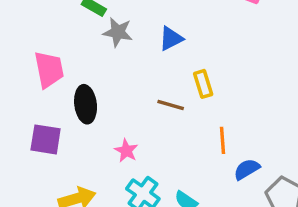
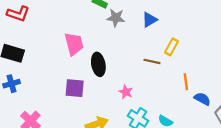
yellow rectangle: (203, 84) -> (172, 47), turned 49
blue semicircle: (247, 169) -> (202, 99), turned 63

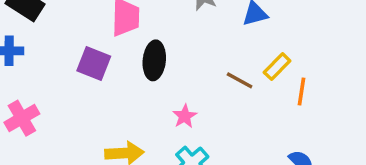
orange line: (186, 82) -> (302, 91), moved
purple square: (75, 88) -> (94, 64), moved

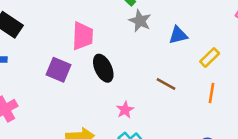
black ellipse: (154, 60) -> (103, 68), turned -32
yellow rectangle: (277, 67) -> (210, 57), moved

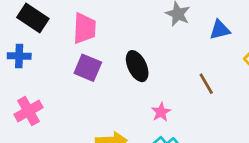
pink trapezoid: (83, 36) -> (84, 28), moved
brown line: (166, 84) -> (206, 84), turned 30

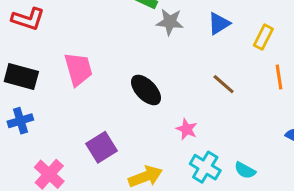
purple square: (88, 68) -> (102, 147), moved, turned -36

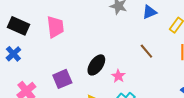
black ellipse: (146, 90) -> (96, 65), moved, turned 70
blue cross: (20, 121) -> (13, 54), turned -35

